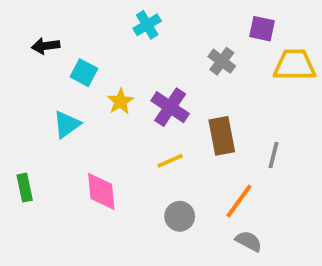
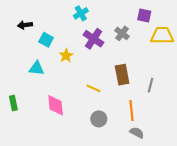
purple cross: (170, 107) -> (94, 39), moved
cyan triangle: (67, 124) -> (37, 68), turned 42
yellow line: (170, 161) -> (94, 88), turned 48
orange line: (239, 201) -> (132, 110), turned -42

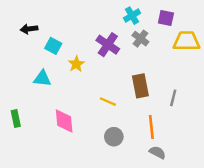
cyan cross: (81, 13) -> (132, 16), moved

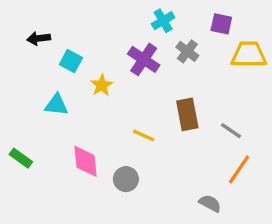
cyan cross: (132, 16) -> (163, 21), moved
gray line: (173, 98) -> (231, 131), turned -70
green rectangle: (16, 119) -> (21, 158), turned -42
orange line: (151, 127) -> (239, 169), moved, turned 40
gray circle: (114, 137) -> (126, 179), moved

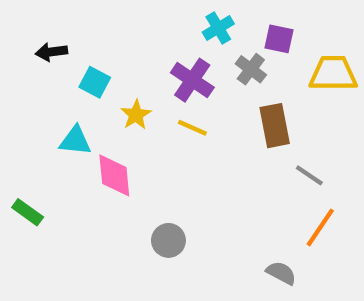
purple square: (221, 24) -> (279, 39), moved
brown rectangle: (187, 114) -> (275, 126), moved
yellow line: (144, 135) -> (192, 128), moved
pink diamond: (85, 161) -> (114, 175), moved

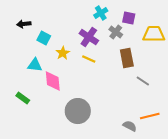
green rectangle: (28, 212) -> (23, 98), moved
orange line: (320, 227) -> (150, 116), moved, turned 42
gray circle: (168, 240) -> (78, 111), size x1.6

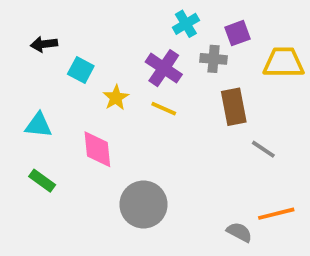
purple square: (129, 18) -> (238, 33), turned -32
gray cross: (116, 32) -> (214, 59), turned -32
cyan triangle: (35, 65) -> (38, 125), moved

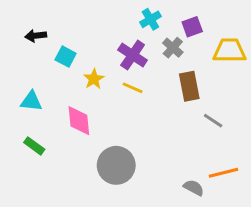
gray cross: (214, 59) -> (173, 48), turned 36

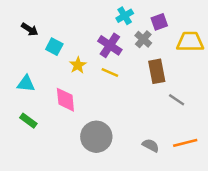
black arrow: (36, 36) -> (30, 29), turned -140
gray semicircle: (194, 188) -> (151, 145), moved

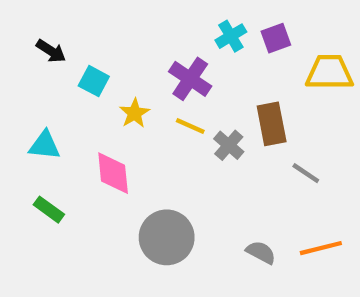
cyan cross: (125, 16) -> (231, 36), moved
gray cross: (143, 39) -> (229, 145), moved

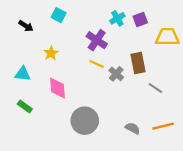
cyan square: (94, 81) -> (59, 15), moved
yellow star: (135, 113) -> (51, 53), moved

